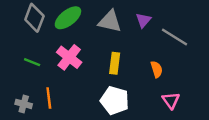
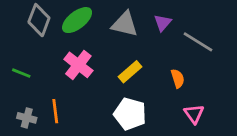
green line: (32, 62) -> (21, 73), moved
yellow rectangle: (115, 63) -> (130, 72), turned 42

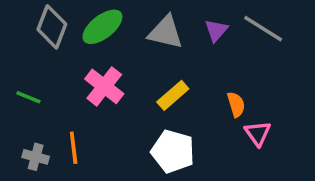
gray line: (198, 42) -> (263, 29), moved
pink triangle: (194, 114) -> (258, 133), moved

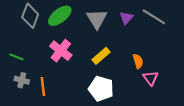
gray triangle: (166, 32) -> (97, 19), turned 45
gray cross: (36, 157) -> (22, 80), moved

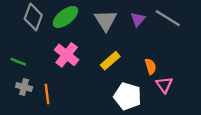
white pentagon: (101, 89) -> (128, 96), moved

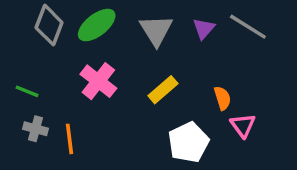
white pentagon: (128, 96) -> (188, 142), turned 30

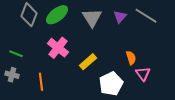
yellow rectangle: (163, 90) -> (88, 62), moved
gray cross: (35, 129) -> (12, 75), moved

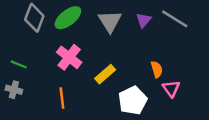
orange line: (41, 82) -> (62, 98), moved

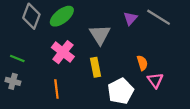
gray triangle: (110, 21) -> (100, 35), moved
yellow rectangle: (105, 74) -> (96, 67), turned -60

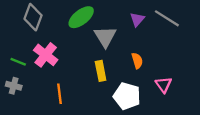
green ellipse: (62, 16) -> (81, 17), moved
pink cross: (63, 52) -> (46, 55), moved
orange semicircle: (142, 63) -> (137, 61), moved
white pentagon: (121, 91) -> (127, 96), turned -30

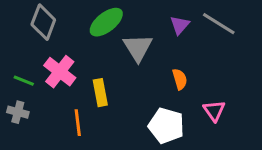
yellow rectangle: (101, 71) -> (100, 93), moved

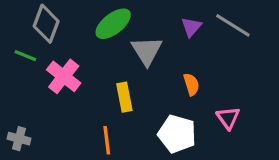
green line: (24, 81) -> (25, 56), moved
yellow rectangle: (100, 93) -> (124, 97), moved
gray cross: (18, 112) -> (19, 139), moved
orange line: (78, 123) -> (107, 140), moved

